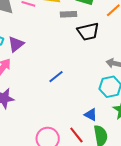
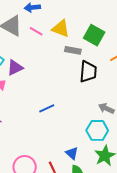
black trapezoid: (88, 32) -> (88, 72), turned -85

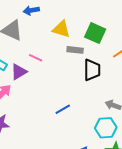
pink line: (36, 31) -> (36, 58), moved
blue line: (47, 108) -> (63, 109), moved

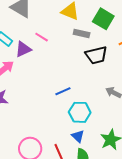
black trapezoid: (92, 70) -> (96, 55), turned 70
cyan hexagon: (106, 128) -> (80, 112), moved

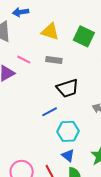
gray rectangle: (82, 34) -> (54, 60), moved
black trapezoid: (96, 55) -> (68, 88), moved

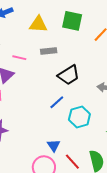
blue triangle: (68, 155) -> (54, 145), moved, turned 32

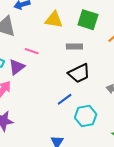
gray rectangle: (49, 51) -> (74, 47), moved

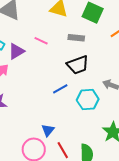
pink line: (32, 51) -> (41, 41), moved
cyan hexagon: (86, 116) -> (88, 99), moved

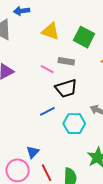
pink line: (41, 41) -> (47, 69), moved

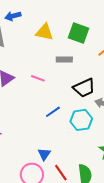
pink line: (47, 69) -> (38, 78), moved
black trapezoid: (66, 88) -> (84, 88), moved

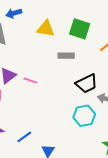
pink line: (38, 78) -> (30, 81), moved
blue line: (53, 112) -> (24, 137), moved

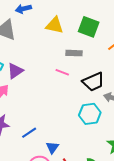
pink line: (30, 81) -> (62, 72), moved

